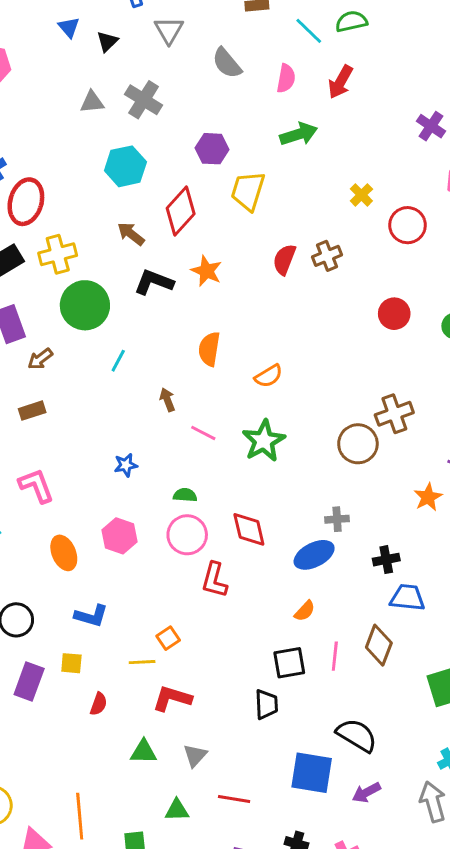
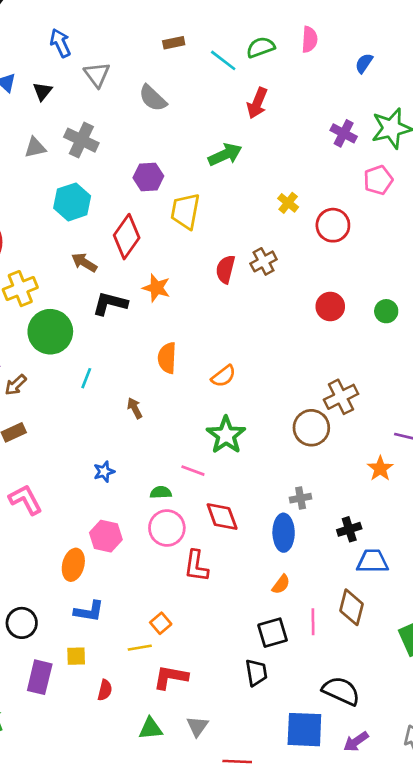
pink semicircle: (286, 78) -> (309, 39), moved
pink line: (203, 433) -> (193, 471), moved
orange ellipse: (64, 553) -> (73, 565), moved, turned 44
blue ellipse: (314, 555) -> (284, 533), turned -57

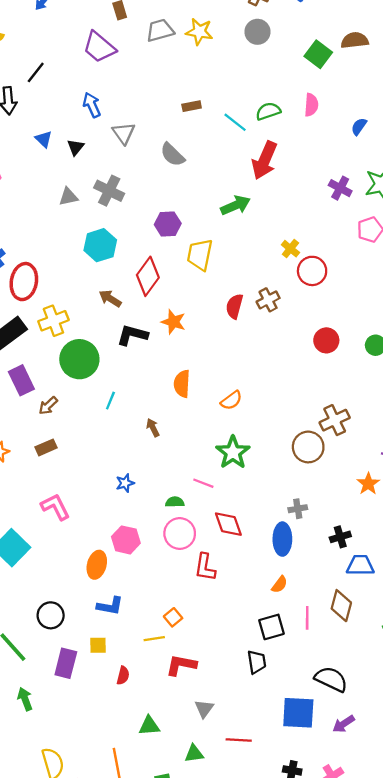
red arrow: (257, 103) -> (265, 160), size x1.4
red circle: (333, 225) -> (312, 271), moved
green triangle: (150, 729) -> (149, 726), moved

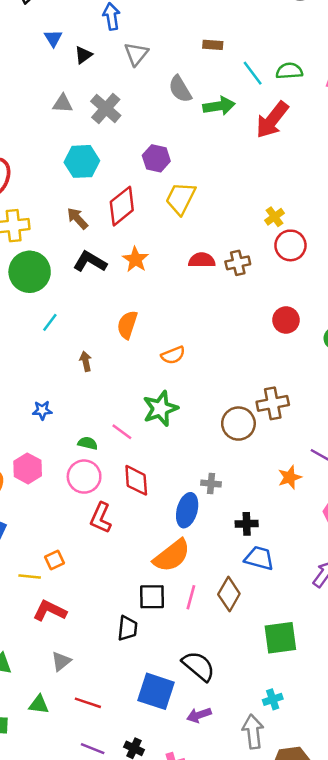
green arrow: (235, 205) -> (219, 106), moved
red semicircle: (234, 306) -> (202, 260), turned 60
orange semicircle: (279, 584) -> (172, 556), size x2.0

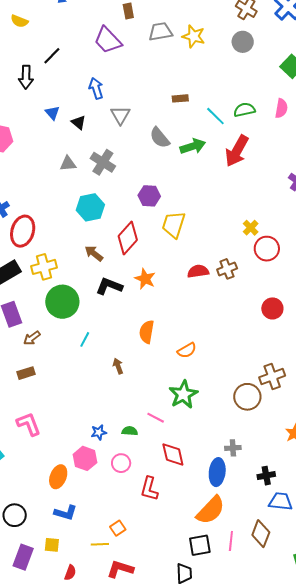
black triangle: (83, 55) -> (78, 123), turned -35
blue star: (42, 410) -> (99, 432), moved
pink circle: (84, 477) -> (121, 463), moved, size x0.7

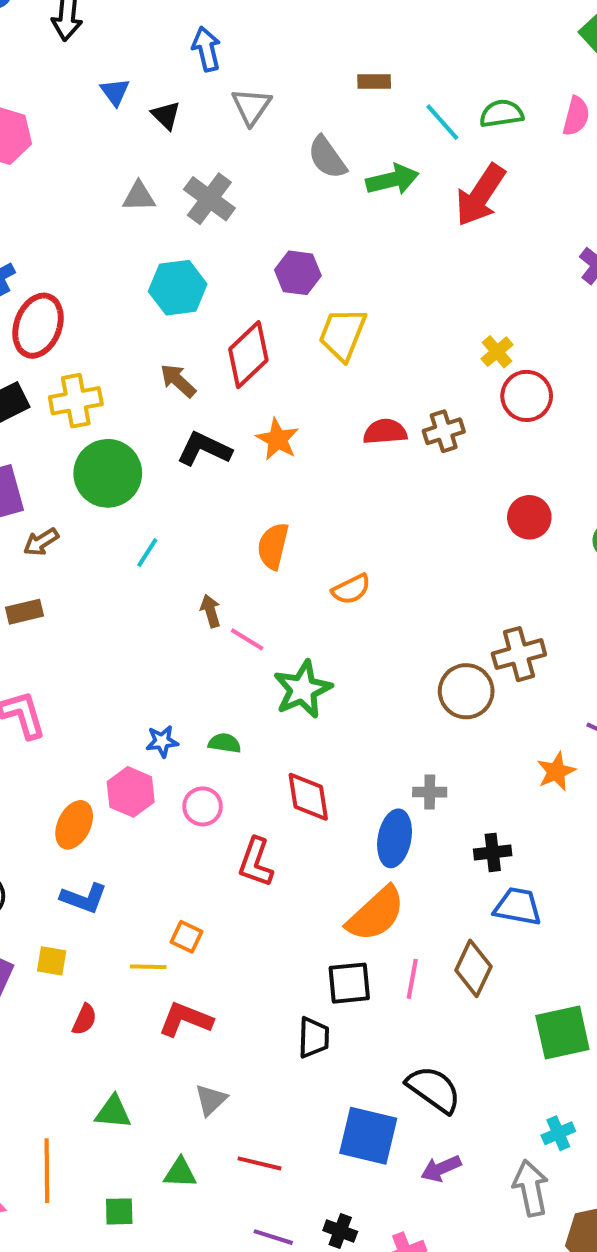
green star: (183, 394) -> (303, 689), moved
pink line: (156, 418) -> (247, 639), moved
orange square: (118, 528) -> (186, 937), turned -35

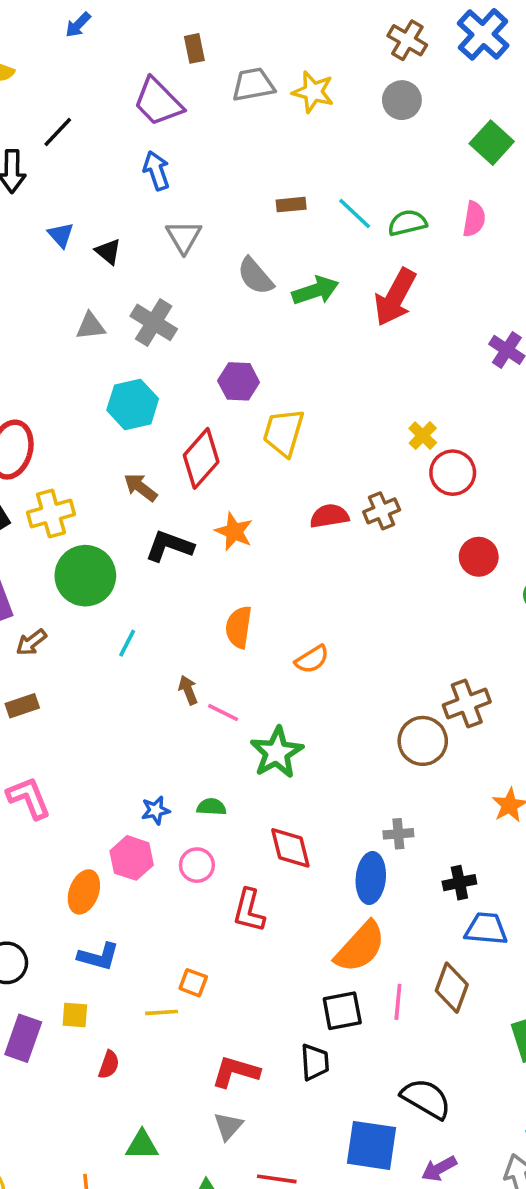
blue arrow: (206, 49) -> (156, 171), moved
cyan line: (442, 122) -> (355, 214), moved
red circle: (529, 517) -> (479, 557), moved
red L-shape: (185, 1020) -> (236, 1072), moved

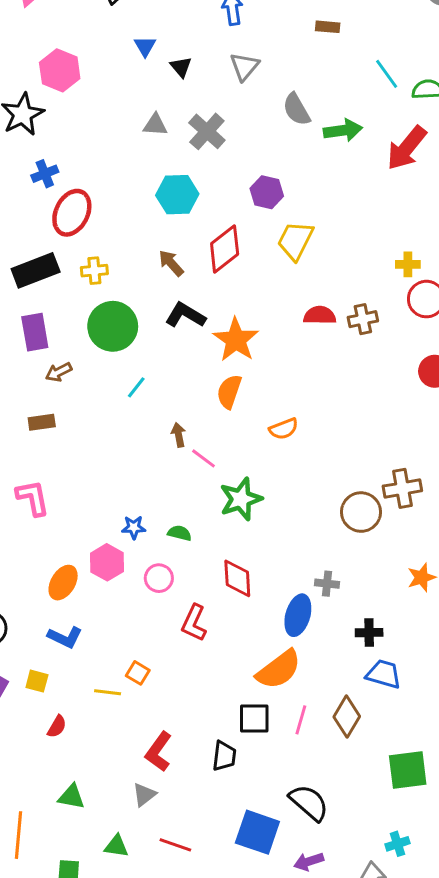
brown rectangle: (291, 205) -> (328, 27), moved
yellow cross: (423, 436) -> (408, 264), turned 35
yellow cross: (51, 513) -> (94, 271), size x0.7
orange star: (234, 532) -> (236, 340), moved, size x1.4
red L-shape: (236, 1072) -> (159, 752), turned -81

